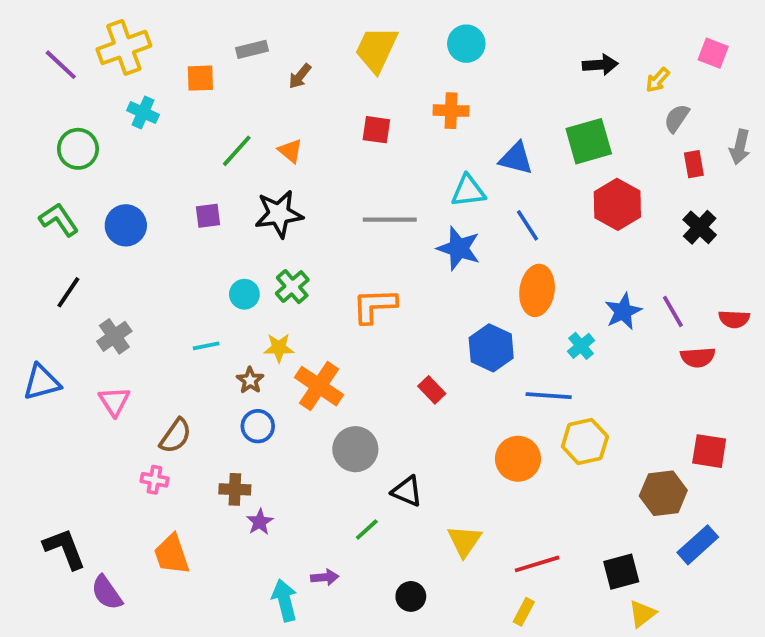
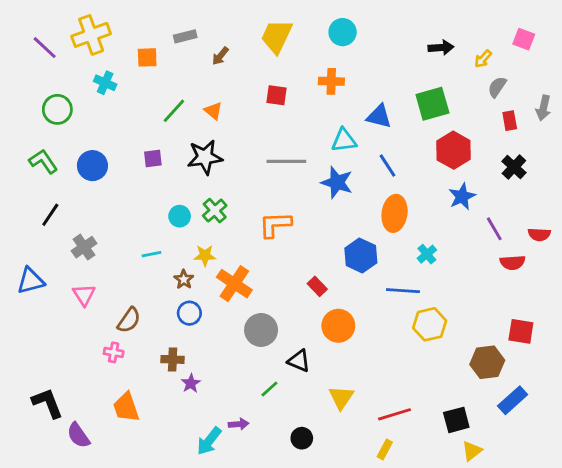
blue star: (623, 311) -> (462, 197), moved
orange circle: (518, 459) -> (338, 326), moved
cyan arrow: (285, 600) -> (209, 441), turned -128

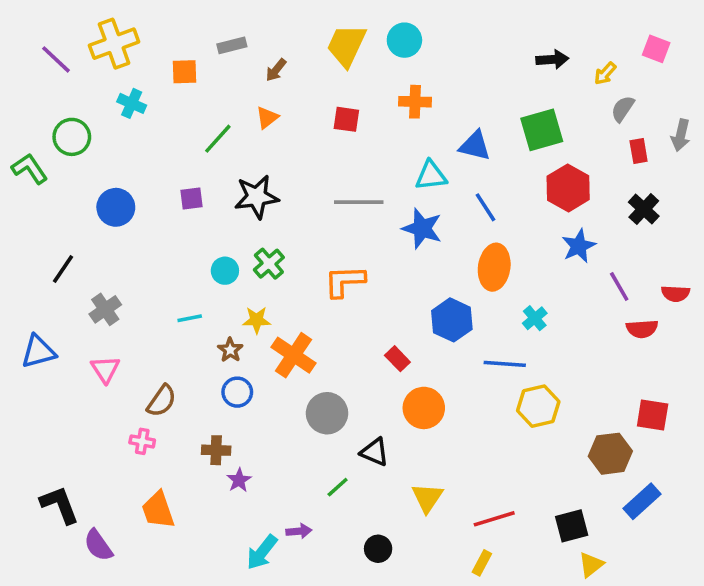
cyan circle: (343, 32) -> (404, 40), moved
orange triangle: (213, 111) -> (267, 118), moved, turned 42
green L-shape: (43, 161) -> (30, 169), moved

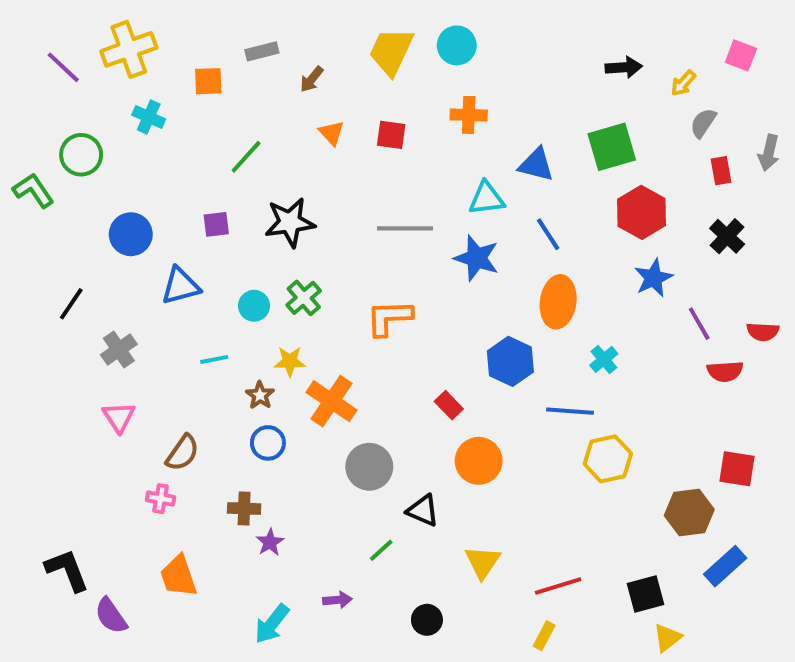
orange triangle: (267, 118) -> (332, 133), moved, turned -35
blue triangle: (38, 352) -> (180, 286), moved
cyan arrow: (262, 552) -> (272, 624), moved

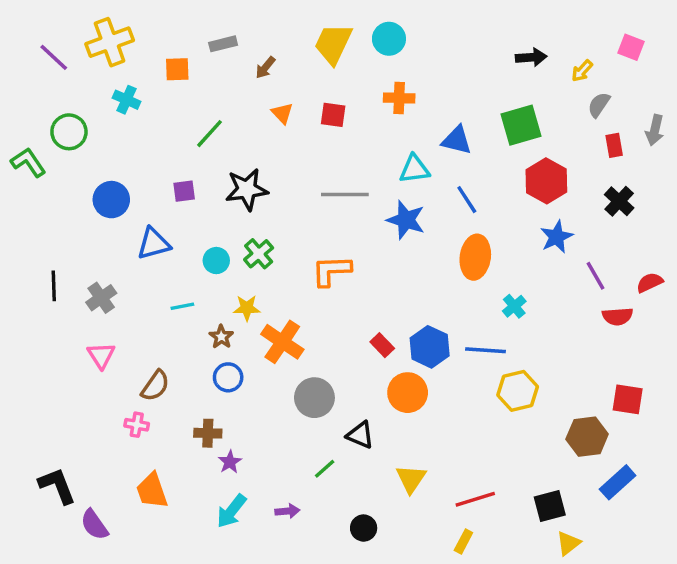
black line: (71, 304) -> (54, 286), moved, turned -36
red semicircle: (763, 332) -> (650, 283), turned 152
blue hexagon: (510, 361) -> (430, 347), moved
cyan arrow: (272, 624) -> (232, 511), moved

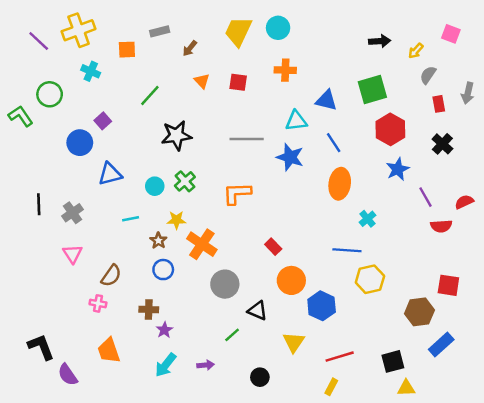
purple square: (184, 191) -> (103, 121), moved, turned -35
blue hexagon: (430, 347) -> (322, 306), moved
yellow triangle: (568, 543) -> (406, 388), turned 36

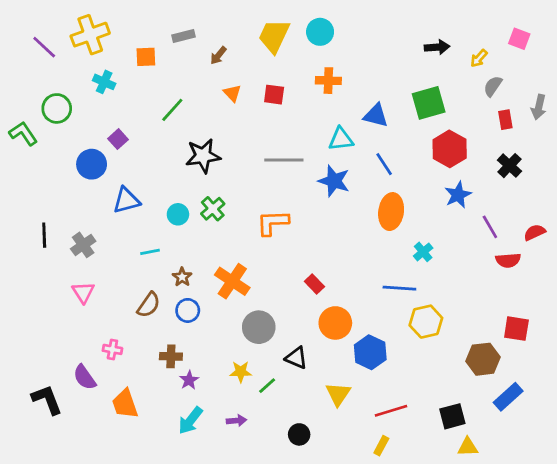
yellow star: (176, 220) -> (241, 372), moved
brown semicircle: (111, 276) -> (149, 305), moved
purple semicircle: (68, 375) -> (85, 377), moved

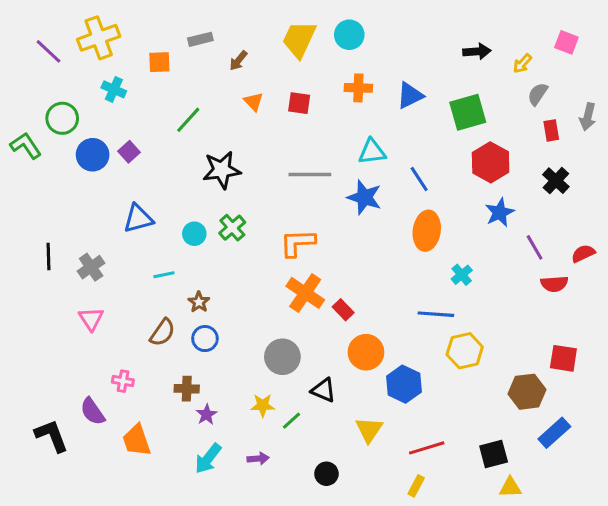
blue triangle: (376, 115) -> (410, 95), moved, turned -40
blue circle: (92, 164) -> (93, 155), moved
orange cross: (232, 281) -> (305, 293), moved

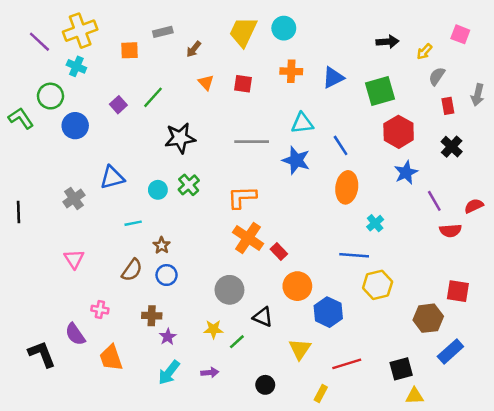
cyan cross: (114, 89) -> (76, 66), moved
purple square: (129, 152) -> (118, 105), moved
black line: (49, 257) -> (18, 212), moved
gray cross: (91, 267) -> (74, 198), moved
yellow rectangle: (416, 486) -> (321, 393), moved

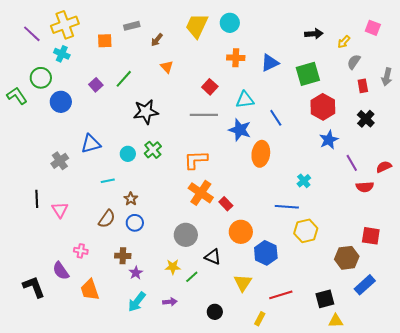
red square: (243, 84) -> (210, 87), moved, turned 35
orange ellipse: (347, 187) -> (261, 154), moved
black line: (18, 212) -> (37, 199), moved

